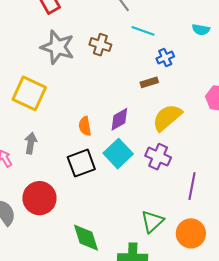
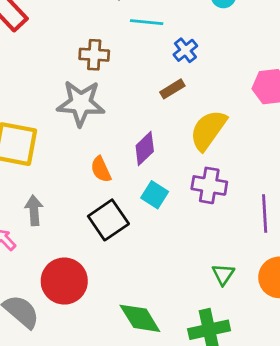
gray star: (58, 47) -> (81, 103), moved
cyan square: (118, 154) -> (155, 195), size x0.7
green triangle: (152, 221) -> (223, 274), size x0.7

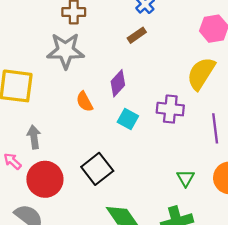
yellow semicircle: (208, 130) -> (201, 73), moved
black square: (108, 220) -> (97, 169), moved
red circle: (64, 281) -> (45, 179), moved

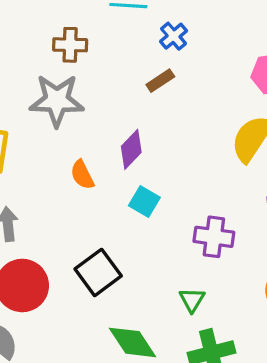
purple cross: (170, 109) -> (214, 237), moved
green triangle: (186, 178) -> (192, 300), moved

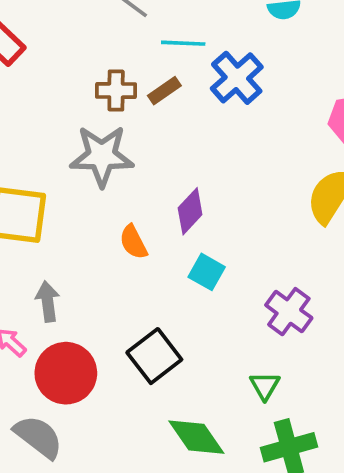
blue cross: (174, 36) -> (237, 78), size x1.6
brown rectangle: (160, 81) -> (164, 91), moved
purple cross: (214, 237) -> (289, 312), turned 30

